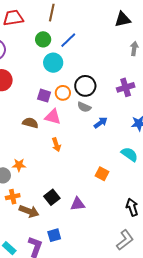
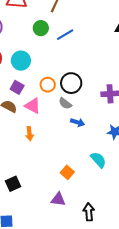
cyan circle: (53, 63) -> (21, 61), moved
purple square: (44, 96) -> (17, 87), moved
blue arrow: (101, 123) -> (78, 122), turned 40
purple triangle: (78, 204) -> (58, 199), moved

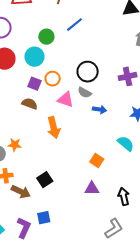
green circle: (41, 28) -> (46, 37), moved
orange circle: (48, 85) -> (53, 79), moved
pink triangle: (33, 106) -> (66, 100), moved
orange arrow: (29, 134) -> (54, 128), size x1.5

